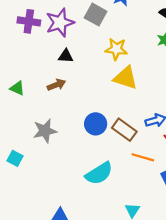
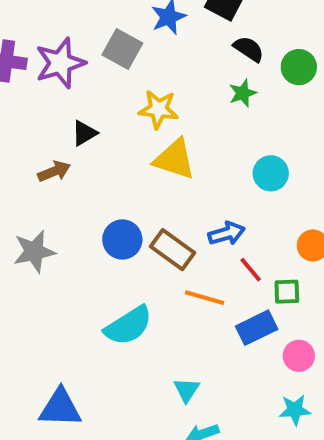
black triangle: (66, 56) -> (84, 133), moved, turned -35

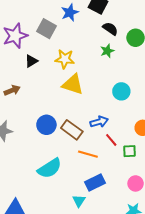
black triangle: (84, 133) -> (31, 61), moved
blue rectangle: (257, 328) -> (95, 182), moved

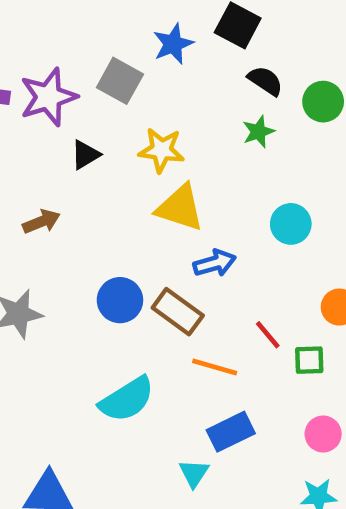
blue arrow: (99, 122) -> (215, 263), moved

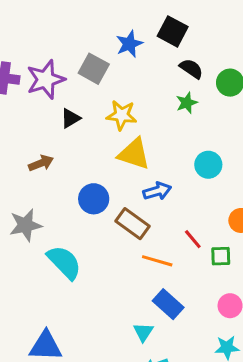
blue circle: (120, 300) -> (94, 199), moved
cyan semicircle: (127, 399) -> (64, 262), moved, turned -102
blue rectangle: (231, 432) -> (168, 304), turned 68

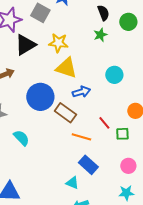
black semicircle: (191, 69) -> (103, 13), turned 35
black triangle: (70, 118) -> (25, 45), size x1.6
blue circle: (94, 199) -> (40, 97), size x1.4
cyan semicircle: (64, 262) -> (21, 138), size x0.7
cyan triangle: (143, 332) -> (72, 183), turned -40

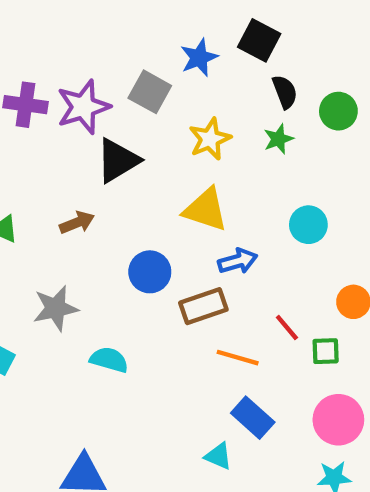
yellow star: (58, 43) -> (210, 139), moved, turned -30
blue circle: (40, 97) -> (150, 272), size x0.7
brown rectangle: (65, 113) -> (203, 306), turned -55
cyan semicircle: (21, 138) -> (109, 360), turned -30
pink circle: (128, 166) -> (338, 420), size x1.5

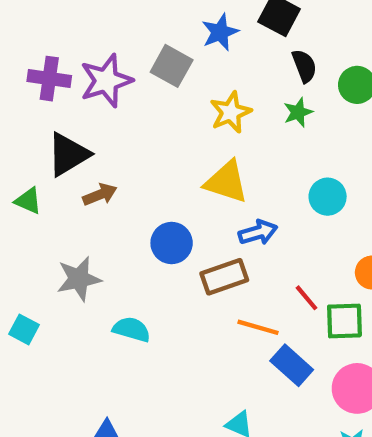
black triangle: (118, 160) -> (68, 154), moved
green square: (326, 351) -> (344, 321), size x1.4
blue rectangle: (253, 418) -> (292, 365), moved

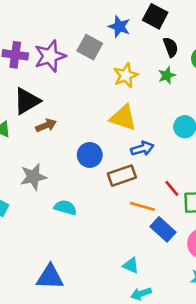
blue star: (220, 32) -> (119, 27), turned -30

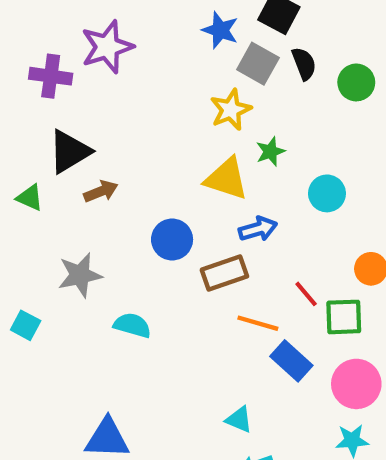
gray square: (90, 47) -> (258, 64), moved
purple star: (50, 56) -> (107, 47), moved
green star: (167, 75) -> (270, 152), moved

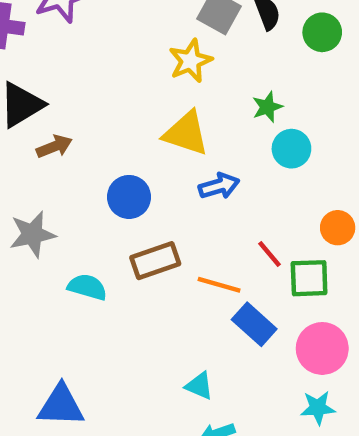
green star: (270, 152) -> (267, 107), moved
brown rectangle: (224, 273) -> (155, 261), moved

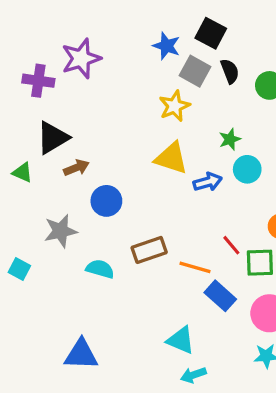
blue arrow: (219, 186) -> (208, 182), moved
blue circle: (129, 197) -> (106, 201), moved
cyan triangle: (199, 386) -> (181, 340), size x1.4

